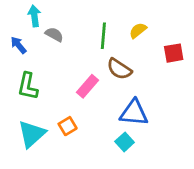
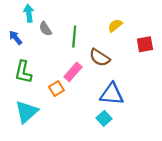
gray semicircle: (54, 34) -> (45, 29), turned -152
green line: (103, 36) -> (74, 37), moved
orange square: (68, 126) -> (56, 89), moved

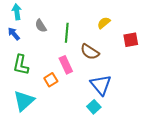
cyan arrow: (29, 13) -> (17, 12), moved
pink rectangle: (73, 72) -> (66, 65), turned -66
blue triangle: (112, 94) -> (101, 85), turned 45

